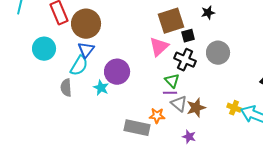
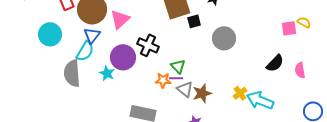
pink triangle: (159, 47) -> (120, 19), moved
black cross: (185, 60) -> (148, 45), moved
gray semicircle: (66, 88) -> (72, 73), size x1.5
yellow cross: (234, 108) -> (240, 93), turned 32
orange star: (157, 116) -> (163, 80), moved

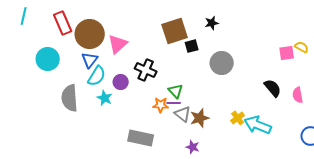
cyan semicircle: (85, 51) -> (97, 76), moved
purple circle: (123, 57) -> (121, 82), size x0.6
black semicircle: (275, 63) -> (273, 88), turned -84

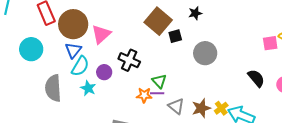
brown square: (175, 31) -> (158, 21), turned -32
gray triangle: (183, 114) -> (176, 106), moved
brown star: (200, 118) -> (201, 108), moved

